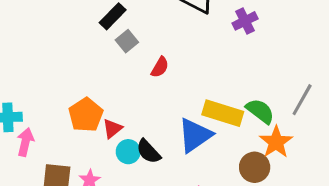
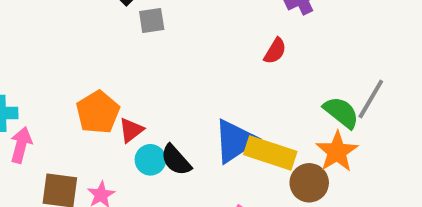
gray square: (127, 41) -> (152, 20), turned 30
red semicircle: (160, 67) -> (275, 51), moved
green semicircle: (260, 111) -> (341, 112), moved
yellow rectangle: (223, 113) -> (270, 153), moved

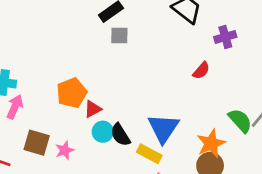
blue triangle: (235, 141) -> (163, 128), turned -32
orange star: (337, 152) -> (211, 143), moved
yellow rectangle: (270, 153) -> (149, 154), moved, size x0.7

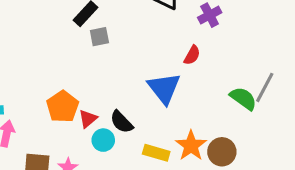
blue triangle: (163, 128) -> (164, 88), moved
black semicircle: (120, 135) -> (122, 122), moved
orange star: (211, 143) -> (191, 146), moved

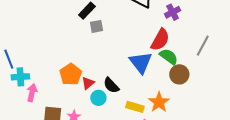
red semicircle: (192, 55) -> (160, 40), size x1.6
gray line: (265, 87) -> (203, 46), moved
green semicircle: (243, 98) -> (169, 57), moved
brown circle: (222, 152) -> (179, 74), moved

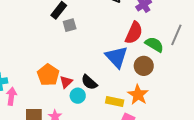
green semicircle: (169, 57) -> (154, 45), moved
brown circle: (179, 74) -> (144, 66), moved

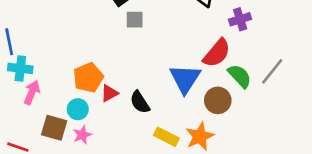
cyan circle: (78, 96) -> (78, 109), moved

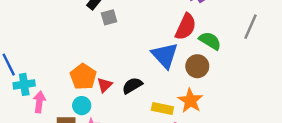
gray line: (272, 71) -> (250, 27), moved
black semicircle: (140, 102) -> (132, 85), turned 108

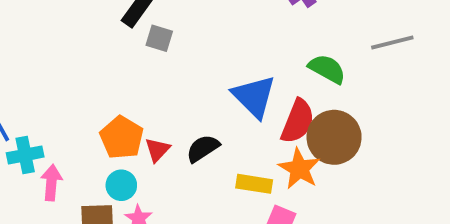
gray square: (109, 17) -> (159, 38), turned 35
red semicircle: (186, 27) -> (298, 121), moved
gray line: (250, 27) -> (392, 43), turned 55
brown circle: (197, 66) -> (334, 137), moved, size x1.4

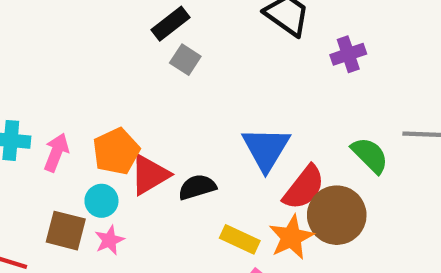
green semicircle: (327, 69) -> (370, 155), moved
red triangle: (157, 150) -> (150, 175), size x1.5
pink arrow: (51, 183) -> (56, 152), moved

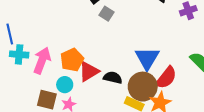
pink arrow: (56, 152) -> (42, 60), size x1.4
black semicircle: (197, 187) -> (113, 78), turned 30
brown circle: (337, 215) -> (143, 87), moved

